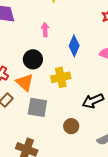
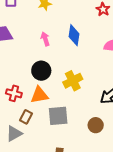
blue diamond: (74, 46) -> (74, 35), moved
orange triangle: (25, 82) -> (39, 95), turned -36

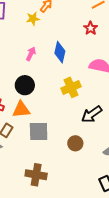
pink arrow: (45, 39) -> (31, 54), turned 40
yellow cross: (73, 81) -> (71, 87), moved

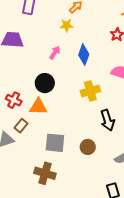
yellow star: (33, 19) -> (67, 25), moved
black arrow: (92, 114) -> (108, 120), turned -80
gray square: (39, 131) -> (55, 143), moved

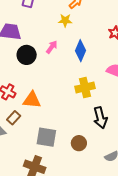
black circle: (45, 83) -> (27, 55), moved

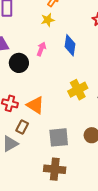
yellow cross: (85, 87) -> (78, 90), moved
orange triangle: (32, 100) -> (35, 105), turned 42

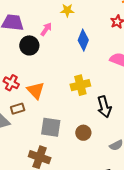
pink arrow: (41, 49) -> (46, 29), moved
brown rectangle: (22, 127) -> (18, 109), turned 32

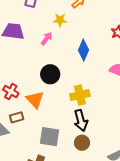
yellow star: (67, 10) -> (60, 20), moved
black circle: (29, 45) -> (50, 74), moved
black arrow: (104, 107) -> (81, 120), moved

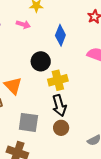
pink arrow: (47, 39) -> (23, 24), turned 72
black circle: (50, 74) -> (41, 61), moved

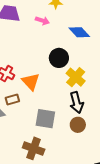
blue diamond: (60, 35) -> (79, 32), turned -65
yellow cross: (58, 80) -> (76, 77), turned -36

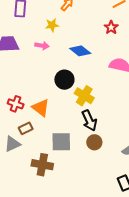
brown cross: (34, 148) -> (42, 165), moved

